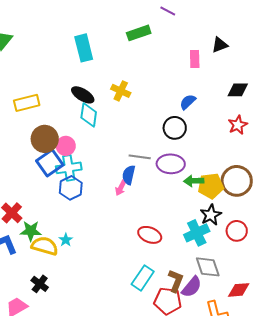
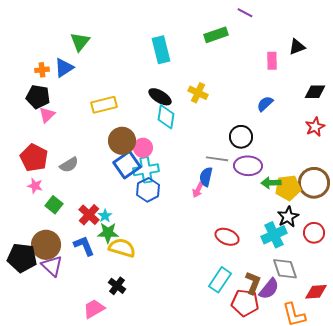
black circle: (175, 128) -> (241, 137), moved
cyan star: (66, 240) -> (105, 216), moved

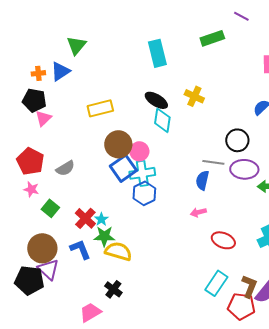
pink arrow: (198, 190) -> (198, 212), moved, turned 49
black pentagon: (22, 258) -> (29, 280), moved

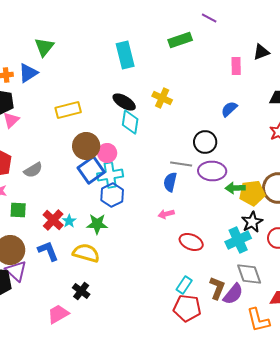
green square: (50, 208) -> (18, 210), turned -36
green star: (104, 236) -> (97, 224), moved
cyan rectangle: (216, 283) -> (184, 285), size x0.7
red pentagon: (241, 306) -> (187, 308), moved

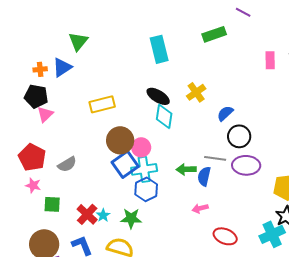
yellow cross: (162, 98) -> (196, 92), turned 30
blue semicircle: (229, 109) -> (225, 113), moved
green arrow: (235, 188) -> (186, 169), moved

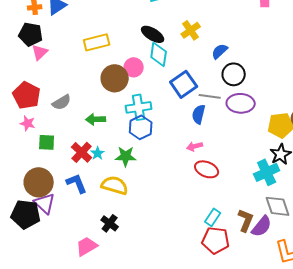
pink circle: (141, 147) -> (134, 67), moved
blue square: (125, 164) -> (184, 84), moved
green arrow: (186, 169) -> (96, 119), moved
red ellipse: (225, 236) -> (207, 169), moved

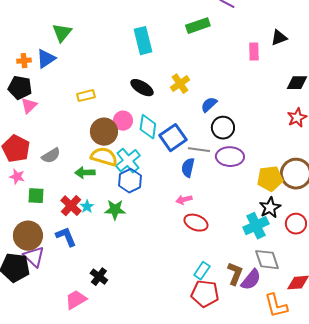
yellow rectangle: (97, 42) -> (86, 96), size x0.7
cyan diamond: (159, 54) -> (148, 127), moved
cyan cross: (139, 107) -> (128, 161), turned -30
yellow semicircle: (115, 185) -> (104, 157), moved

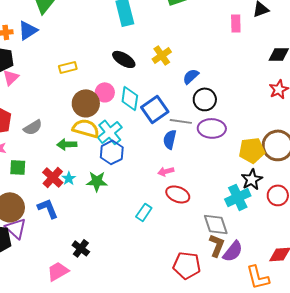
gray diamond: (267, 260) -> (216, 224), moved
cyan rectangle: (202, 271) -> (144, 212), moved

